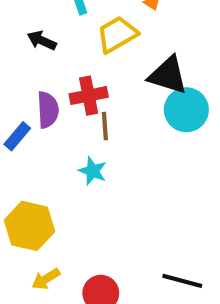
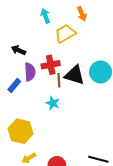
black arrow: (42, 41) -> (18, 50), moved
black triangle: (168, 75) -> (75, 75), moved

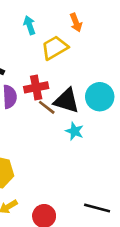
brown line: (59, 80) -> (47, 107), turned -48
cyan star: (53, 103) -> (75, 131), moved

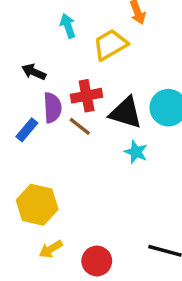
cyan arrow: (29, 25) -> (68, 26), moved
brown line: (47, 107) -> (80, 126), moved

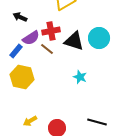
purple semicircle: (52, 108) -> (31, 38), turned 60
cyan star: (136, 152) -> (80, 77), moved
yellow hexagon: (37, 205) -> (22, 77), moved

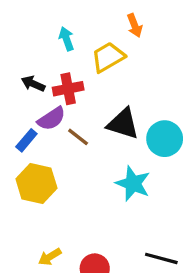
red cross: (51, 31) -> (68, 89), moved
cyan circle: (99, 38) -> (165, 139), moved
cyan star: (80, 77) -> (133, 184), size x1.5

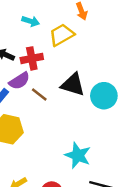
cyan arrow: (66, 39) -> (31, 21), turned 126
cyan star: (133, 184) -> (78, 155), moved

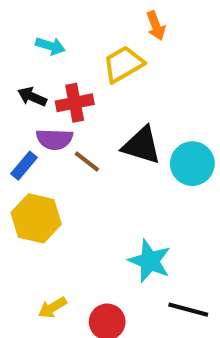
cyan arrow: (31, 21) -> (50, 46), moved
purple semicircle: (19, 81) -> (54, 139), turned 35

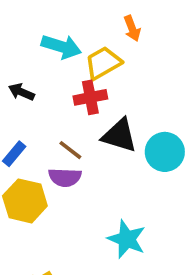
cyan arrow: (50, 46) -> (61, 47), moved, size x1.5
red cross: (75, 103) -> (90, 97), moved
purple semicircle: (54, 139) -> (65, 177), moved

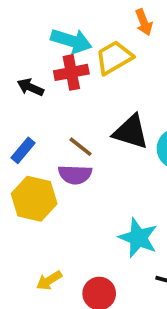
red cross: (90, 97) -> (71, 72), moved

